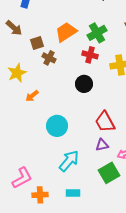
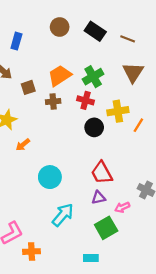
brown cross: (49, 58) -> (53, 101), moved, turned -32
black circle: (84, 84) -> (94, 127), moved
cyan rectangle: (73, 193) -> (91, 258), moved

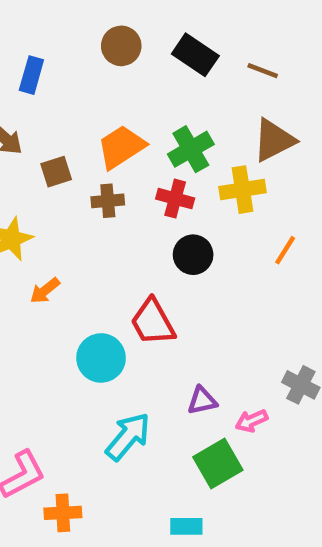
brown triangle: (133, 72) -> (274, 140), turned 30
yellow cross: (118, 111) -> (242, 190), moved
red trapezoid: (102, 173) -> (153, 322), moved

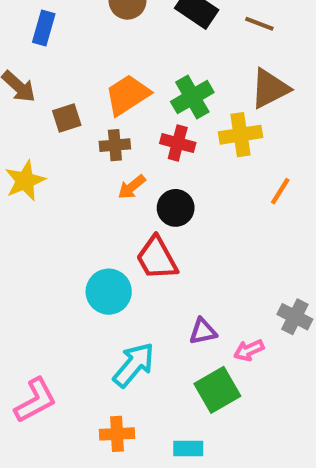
black circle: (193, 255) -> (176, 208), moved
orange arrow: (45, 291) -> (132, 187), moved
orange cross: (63, 513) -> (117, 434), moved

